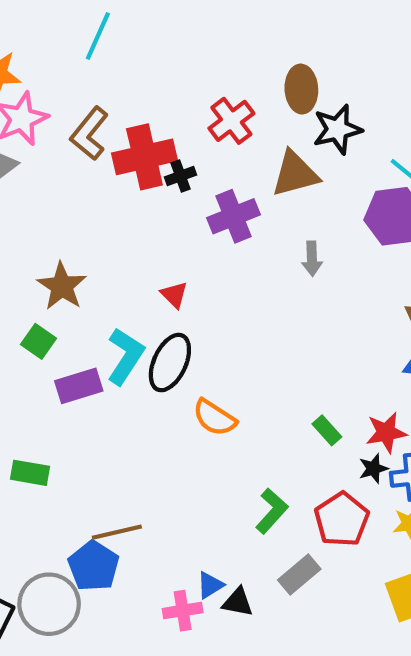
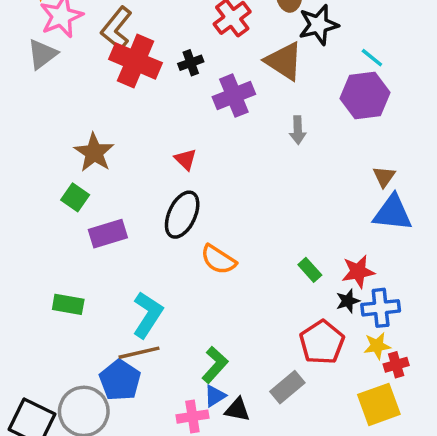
red cross: (144, 157) -> (136, 61), moved, turned 36
brown triangle: (295, 174) -> (284, 61), turned 48
cyan L-shape: (125, 356) -> (148, 315), moved
green L-shape: (272, 511) -> (215, 365), moved

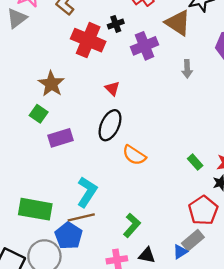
red cross: (136, 61) -> (88, 40), moved
green rectangle: (68, 304) -> (35, 209), moved, size x1.6
gray rectangle: (287, 387) -> (193, 240), moved
blue triangle: (215, 396) -> (180, 252), moved

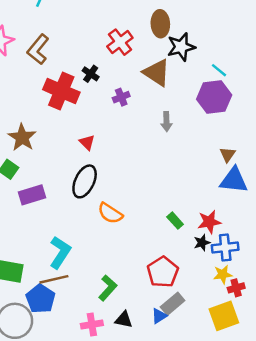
black cross: (116, 24) -> (91, 74), turned -35
purple cross: (145, 46) -> (121, 97), size x0.6
red pentagon: (203, 210) -> (163, 272), moved

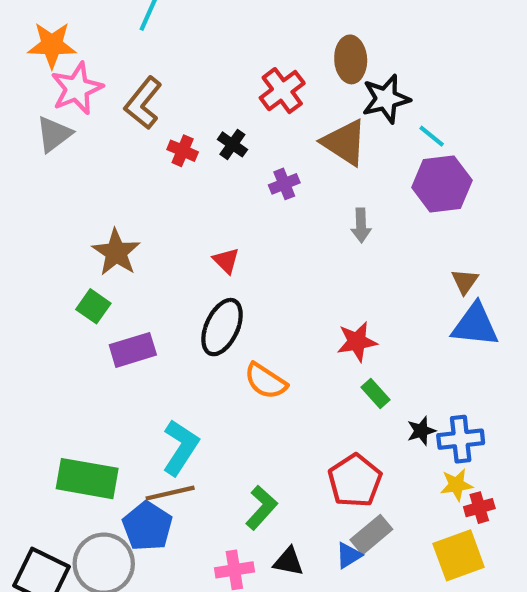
cyan line: (219, 70) -> (432, 136), moved
red cross: (61, 91) -> (183, 151), moved, size x0.5
red star: (209, 222) -> (357, 342), moved

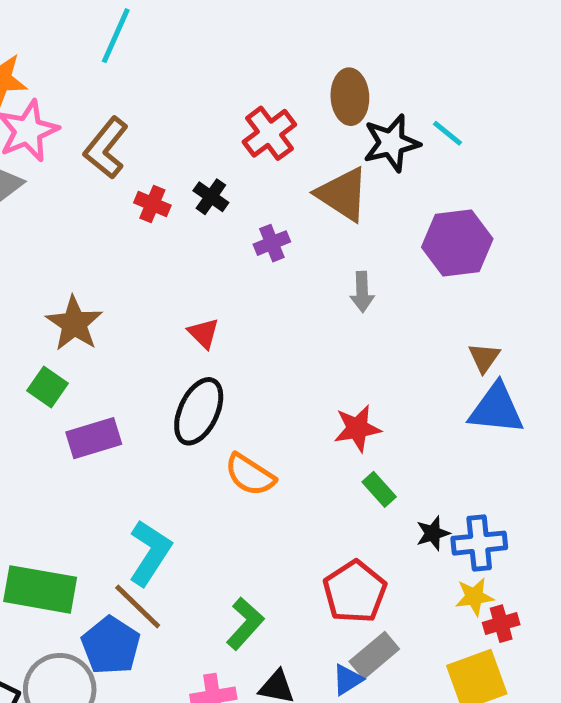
cyan line: (432, 136) -> (447, 133), moved
brown line: (170, 493) -> (138, 606), turned 57

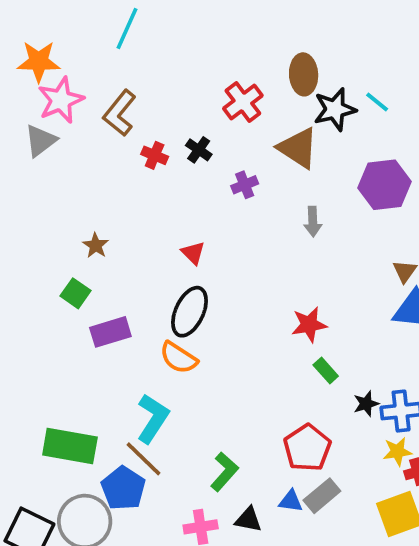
brown star: (74, 324) -> (96, 245), size x0.6
orange semicircle: (250, 475) -> (178, 358), moved
blue triangle: (347, 680) -> (291, 501), moved, turned 40

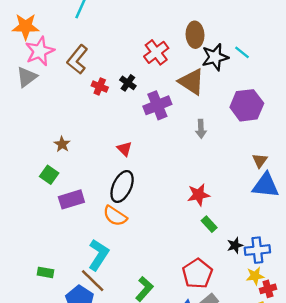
purple cross: (245, 185) -> (157, 105), size x1.6
green rectangle: (70, 446) -> (46, 272), size x0.5

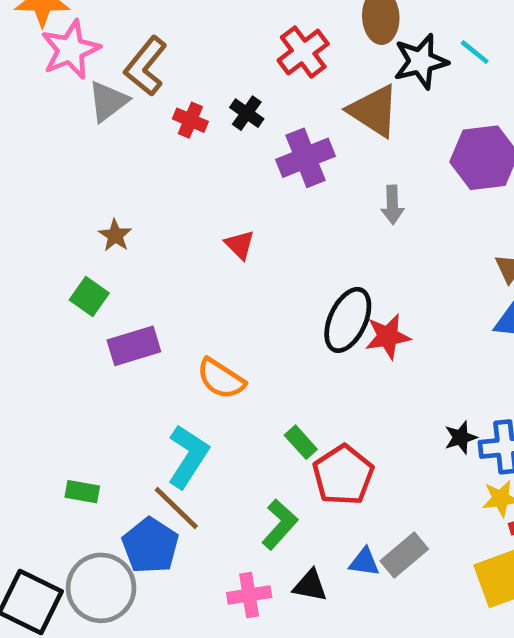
gray triangle: (27, 77) -> (108, 101), moved
black ellipse: (122, 187) -> (348, 320), moved
green rectangle: (209, 224) -> (301, 442), moved
red pentagon: (197, 274) -> (343, 475), moved

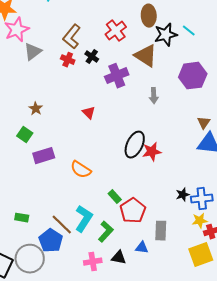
brown L-shape: (146, 66) -> (72, 37), moved
cyan L-shape: (188, 456) -> (84, 219), moved
gray rectangle: (404, 555) -> (161, 231), moved, turned -48

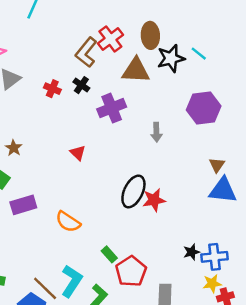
red cross: (116, 31) -> (110, 39), moved
brown L-shape: (72, 37) -> (86, 52), moved
brown triangle: (146, 56) -> (136, 70), moved, turned -30

